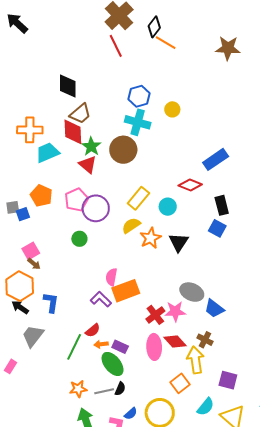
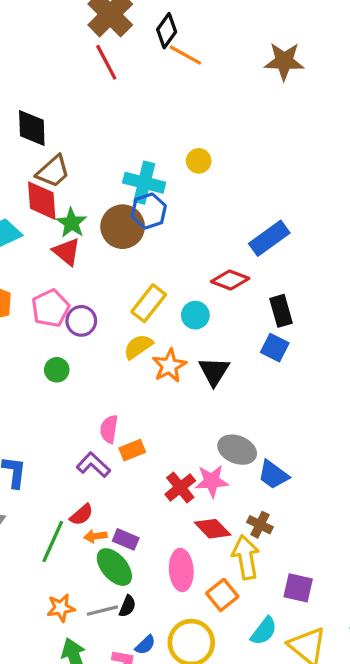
blue hexagon: (139, 96) -> (149, 211), moved
purple circle: (96, 208) -> (81, 321), size x0.7
orange rectangle: (126, 291) -> (132, 450), size x0.6
pink ellipse: (154, 347) -> (181, 570), moved

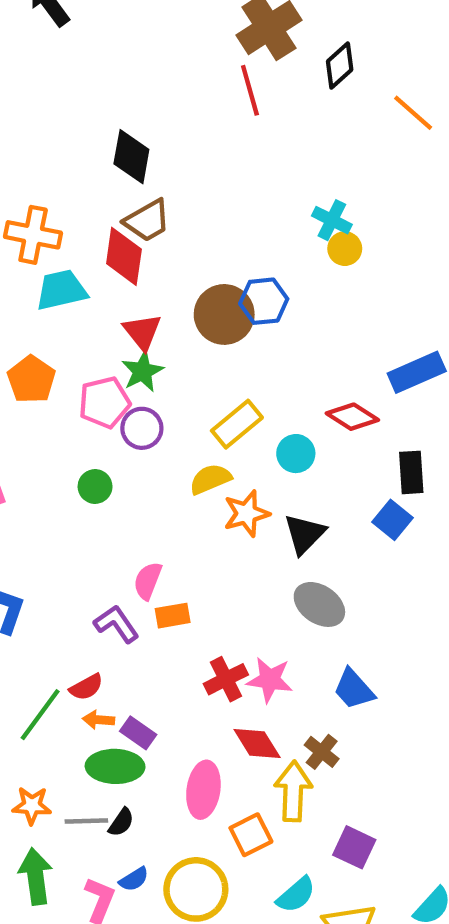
orange line: (185, 55) -> (413, 113), moved
cyan cross: (144, 183) -> (332, 220), moved, size x0.7
green star: (72, 223) -> (142, 371), moved
gray ellipse: (237, 450) -> (319, 604), moved
green ellipse: (114, 567) -> (115, 766), turned -60

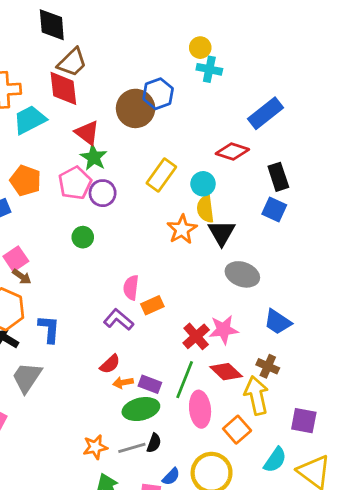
cyan cross: (332, 220) -> (209, 69), moved
yellow semicircle: (210, 479) -> (205, 209), moved, turned -60
green line: (40, 715) -> (185, 380), moved

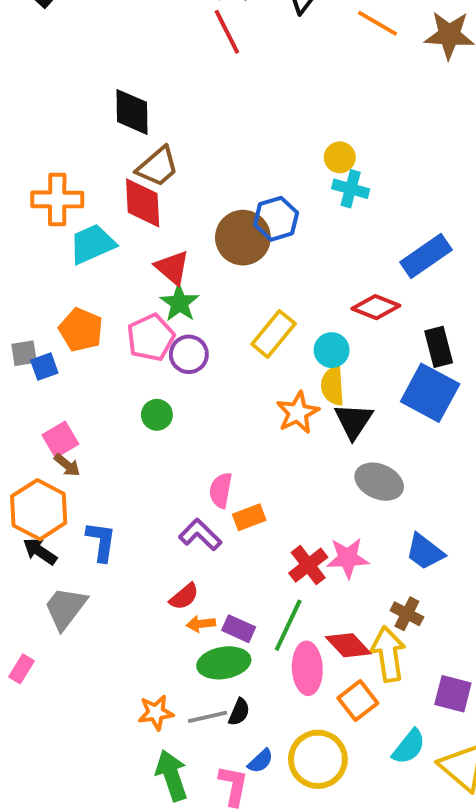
blue square: (274, 210) -> (430, 393), size x1.6
red diamond: (226, 372) -> (348, 645), moved

